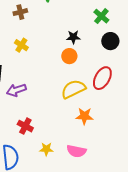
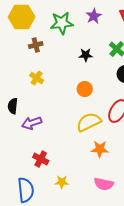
black star: (73, 37) -> (86, 55), moved
pink semicircle: (76, 151) -> (104, 184), moved

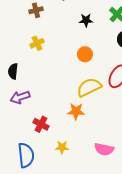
yellow cross: (37, 78) -> (37, 43), turned 32
purple arrow: (32, 123) -> (20, 97), moved
orange star: (100, 149) -> (76, 111), moved

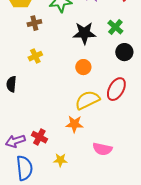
black star: (86, 20) -> (84, 33), size x1.6
purple arrow: (20, 97) -> (15, 141), moved
pink semicircle: (104, 149) -> (102, 149), moved

